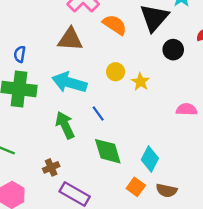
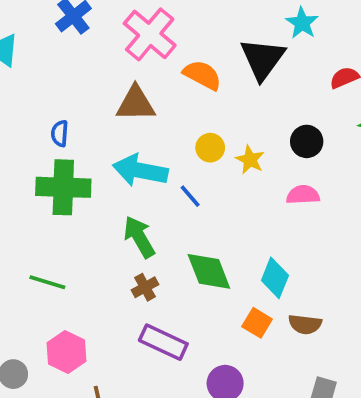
black circle: (173, 50) -> (307, 141), moved
pink semicircle: (187, 109) -> (303, 195), moved
blue line: (98, 114) -> (190, 196), moved
brown cross: (51, 167) -> (145, 287), moved

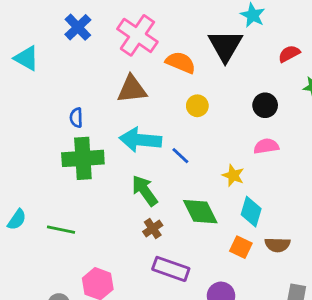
yellow circle: (210, 148) -> (197, 106), moved
yellow star: (250, 160) -> (233, 175), moved
green line: (47, 282) -> (61, 230), moved

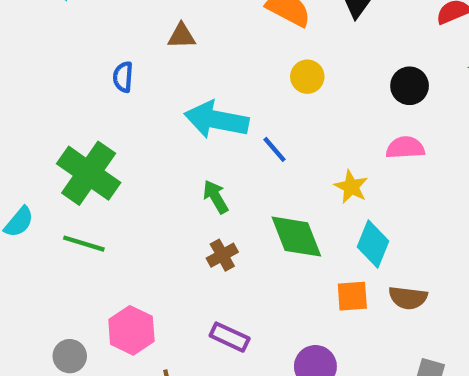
brown triangle: (132, 89) -> (182, 36), moved, size x0.6
green cross: (83, 158) -> (89, 173), moved, turned 33
green arrow: (145, 191) -> (216, 197), size x0.7
orange square: (241, 247) -> (352, 296), turned -35
purple rectangle: (171, 269) -> (230, 337), moved, size x0.7

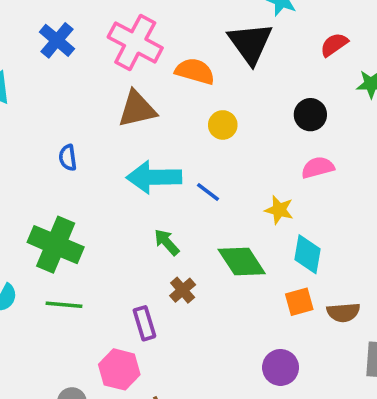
brown triangle: (182, 36) -> (137, 109), moved, size x1.6
brown semicircle: (408, 298) -> (343, 312), moved
purple rectangle: (230, 337) -> (144, 323), moved, turned 60

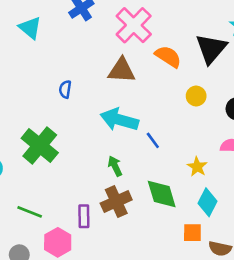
yellow circle: (223, 125) -> (196, 96), moved
brown cross: (183, 290) -> (116, 201), size x1.6
green line: (64, 305) -> (30, 212), moved

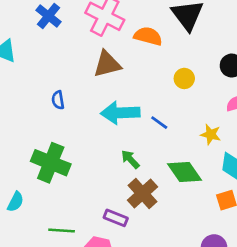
yellow circle: (196, 96) -> (184, 78), moved
purple rectangle: (84, 216) -> (116, 218), turned -50

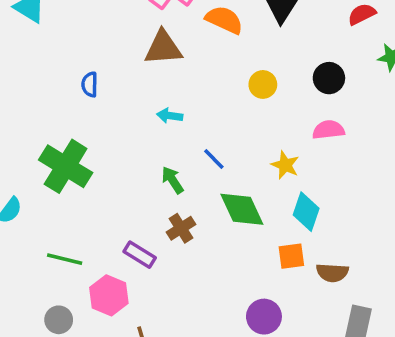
cyan arrow: (120, 113) -> (170, 116), size x0.5
blue line: (159, 123) -> (214, 159), moved
brown cross: (143, 193) -> (181, 228), size x0.7

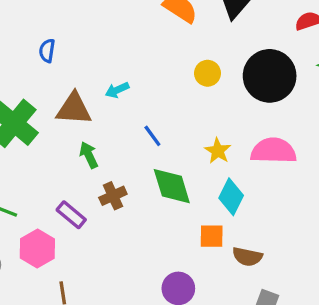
brown triangle: (163, 48) -> (74, 109), moved
black circle: (329, 78) -> (270, 76), size x1.8
cyan arrow: (170, 116) -> (117, 90), turned -40
pink semicircle: (328, 130) -> (273, 151), moved, size x1.5
green arrow: (173, 180) -> (89, 155), moved

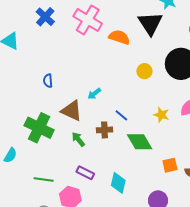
brown triangle: (74, 109) -> (72, 111), turned 35
green arrow: (89, 155) -> (78, 139), moved
brown cross: (113, 196) -> (105, 130), moved, turned 35
cyan diamond: (231, 197) -> (118, 183), moved

